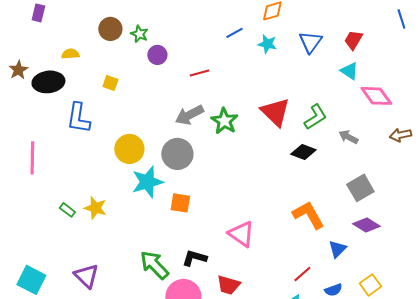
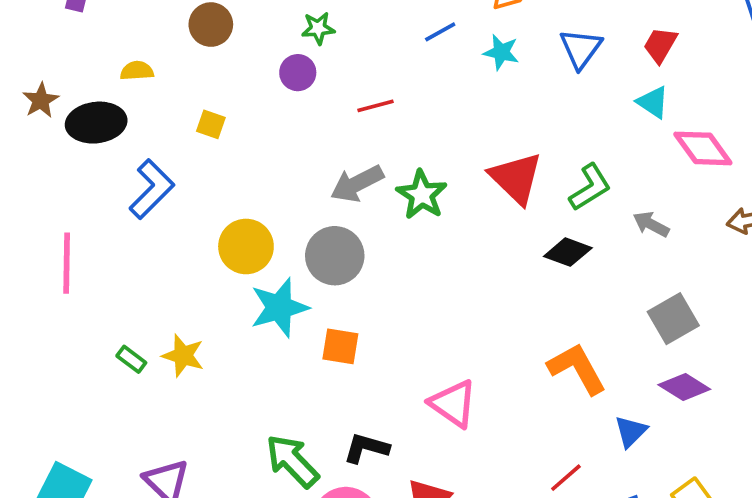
green star: (139, 34) -> (318, 28), moved, turned -30
blue L-shape: (78, 118) -> (152, 189), turned -144

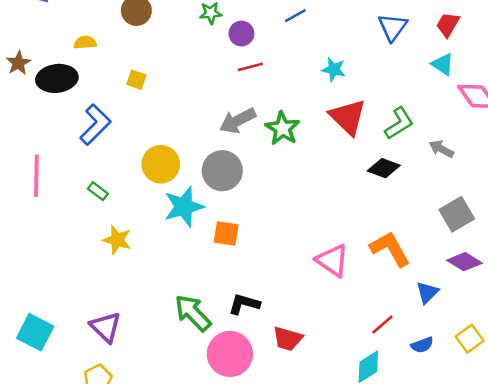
cyan star: (501, 52) -> (334, 69), moved
purple circle: (298, 73) -> (241, 34), moved
green rectangle: (131, 359) -> (98, 191), moved
pink triangle: (453, 404) -> (332, 260), moved

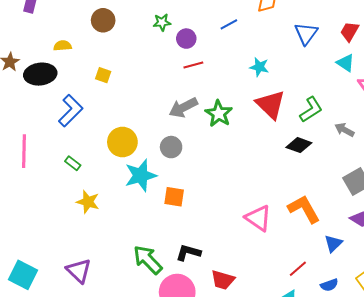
gray circle: (222, 171) -> (171, 147), size x0.7

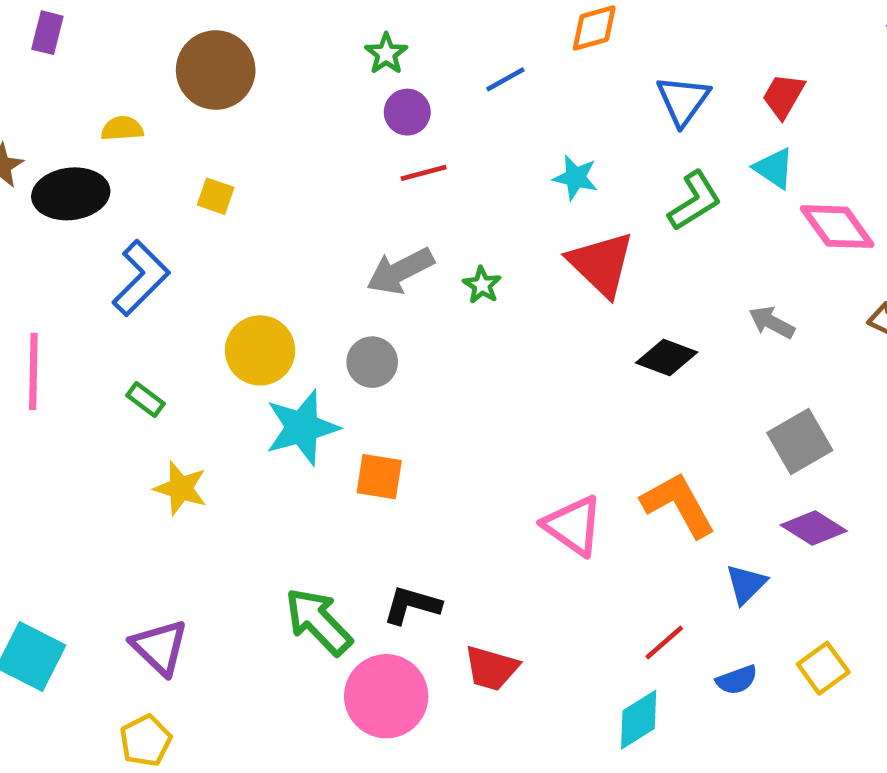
brown circle: (103, 20) -> (216, 70), size x1.4
green star: (162, 22) -> (386, 54), moved, turned -30
green L-shape: (311, 110) -> (695, 201), moved
green star: (219, 114) -> (482, 285), size x0.6

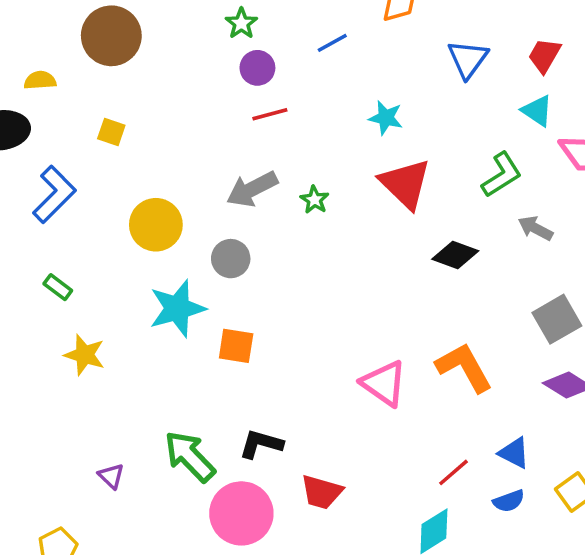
green L-shape: (695, 201) -> (502, 175), moved
yellow circle: (260, 350) -> (156, 225), moved
blue triangle: (746, 584) -> (514, 453), moved, turned -48
purple triangle: (160, 647) -> (111, 476), moved, size x0.6

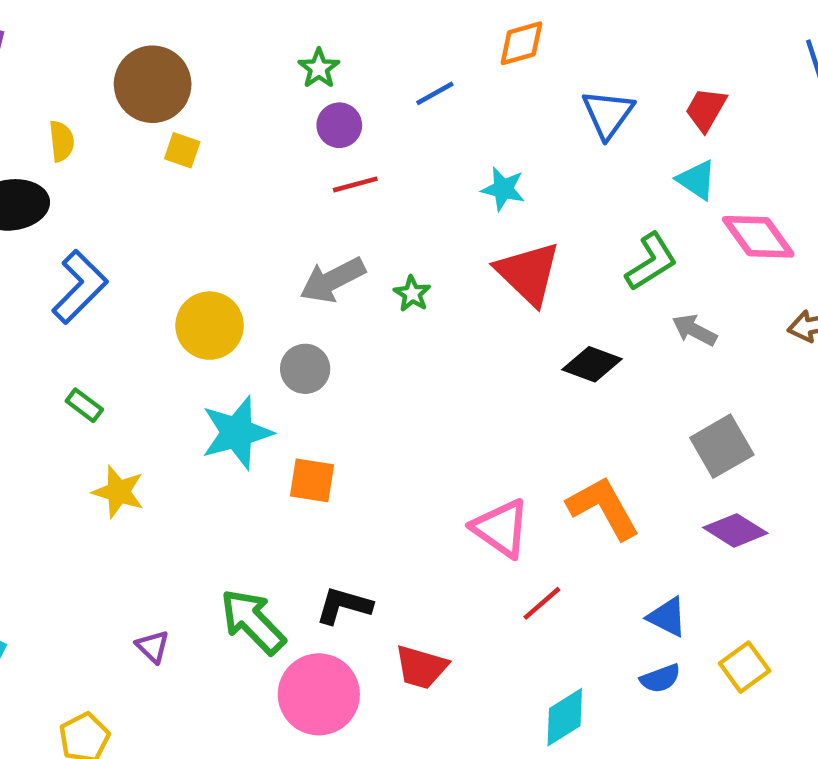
yellow semicircle: (40, 80) -> (62, 141), turned 88
yellow square: (111, 132) -> (182, 150), moved
red line: (453, 472) -> (542, 603), moved

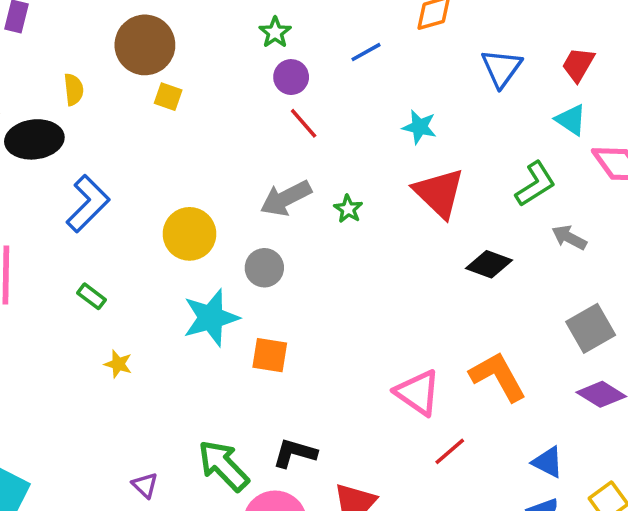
red line: (355, 184) -> (304, 123), turned 64
yellow star: (118, 492) -> (118, 364), size x0.7

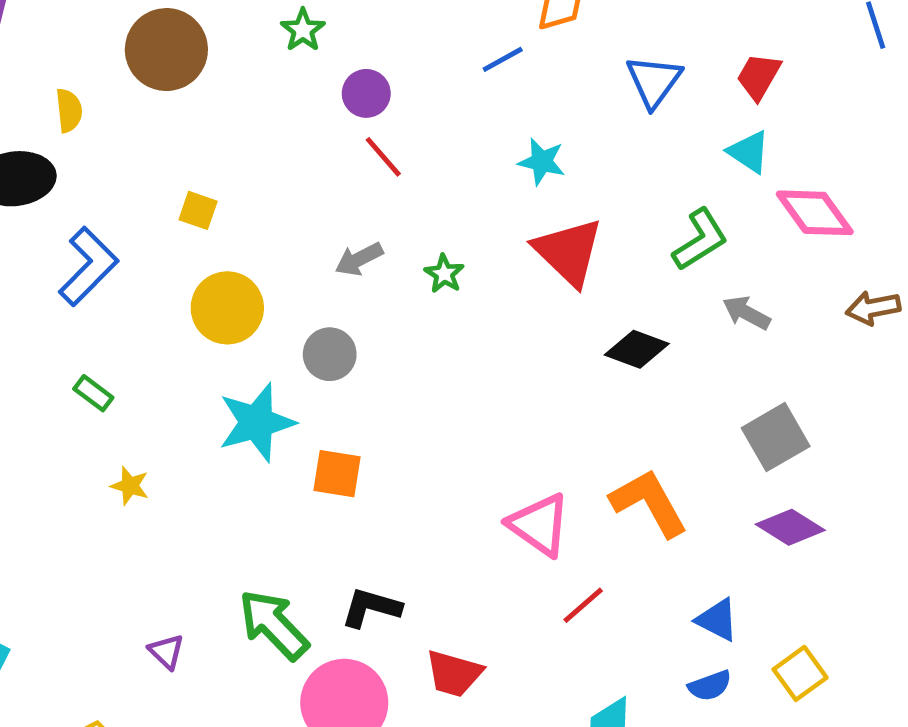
green star: (275, 32) -> (303, 30), moved
blue line: (366, 52) -> (503, 59), moved
yellow square: (168, 97) -> (198, 210), moved
gray arrow: (286, 198) -> (359, 259), size x0.7

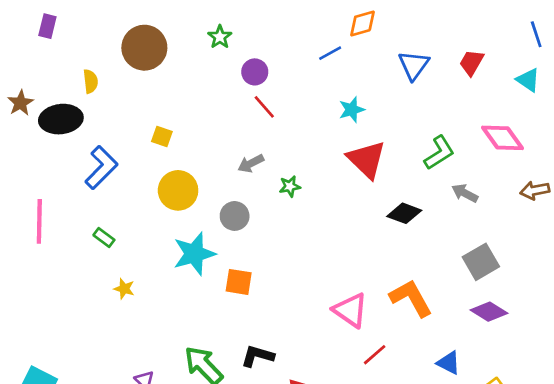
cyan triangle: (749, 152) -> (528, 80), moved
cyan star: (542, 162) -> (352, 110), turned -30
green star: (444, 274) -> (290, 186), moved, turned 30

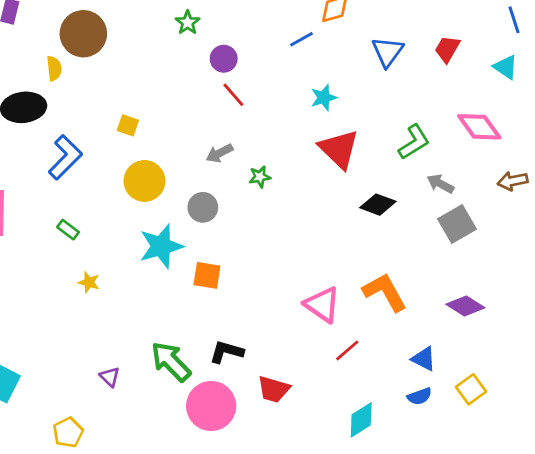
brown circle: (144, 48) -> (83, 34), moved
gray square: (481, 262) -> (457, 224), moved

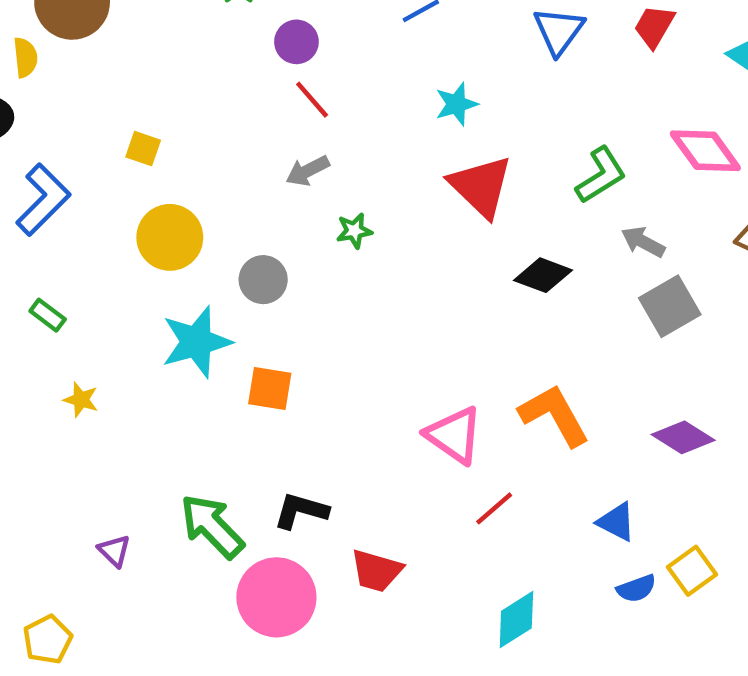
gray arrow: (219, 153) -> (308, 171), moved
blue semicircle: (420, 396) -> (636, 588), moved

